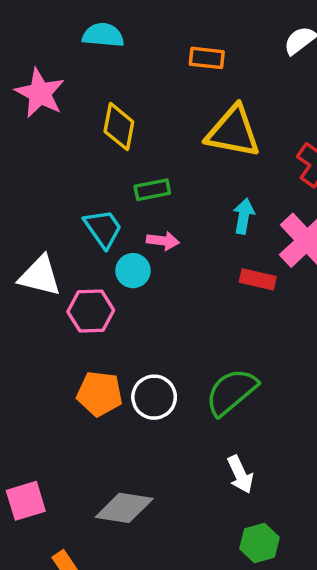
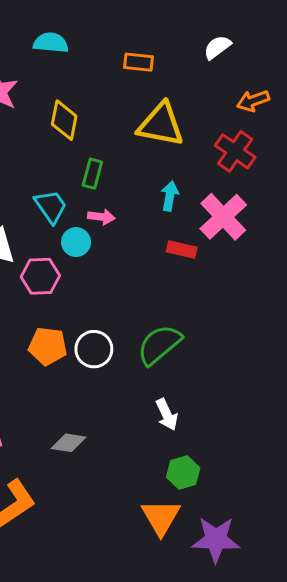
green rectangle: (152, 190) -> (92, 174), turned -64
gray diamond: (124, 508) -> (69, 443), size x0.7

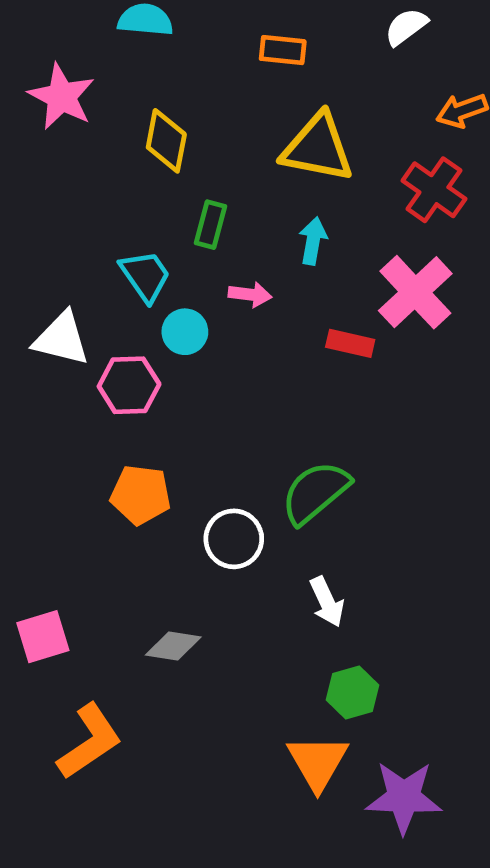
cyan arrow: (170, 196) -> (313, 241), moved
pink arrow: (101, 217) -> (250, 294), moved
white circle: (94, 349) -> (234, 539), moved

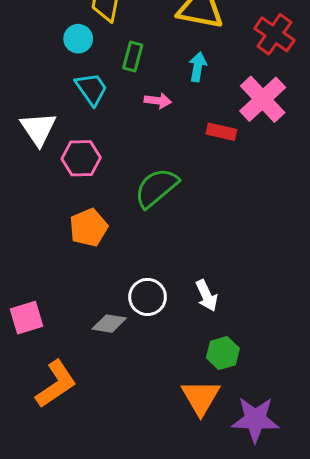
cyan circle: (185, 332) -> (78, 39), moved
white triangle: (62, 339) -> (38, 129), turned 42
green semicircle: (315, 492) -> (156, 188), moved
orange pentagon: (141, 495) -> (88, 228), turned -30
white circle: (234, 539) -> (148, 297), moved

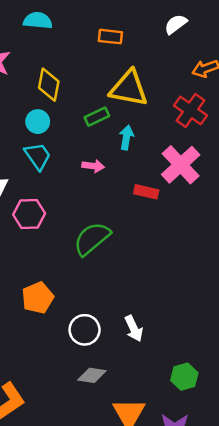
cyan circle: (78, 39) -> (38, 122), moved
green rectangle: (133, 56) -> (97, 117), moved, turned 50
orange pentagon: (88, 228) -> (38, 298), moved
gray diamond: (109, 324) -> (92, 375), moved
green hexagon: (223, 353) -> (184, 377), moved

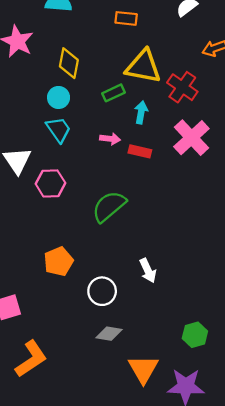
red cross: (190, 110) -> (182, 87), moved
red rectangle: (146, 192) -> (140, 151), moved
white arrow: (134, 329) -> (148, 271), moved

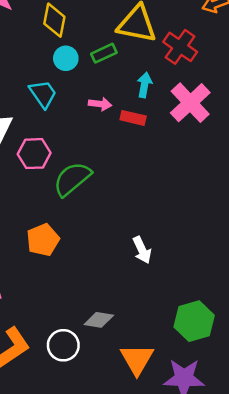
cyan circle: (59, 97) -> (66, 58), moved
cyan arrow: (141, 112) -> (145, 85), moved
green semicircle: (109, 206) -> (72, 179), moved
white circle: (102, 291) -> (63, 345), moved
green hexagon: (195, 335) -> (194, 321), size x1.4

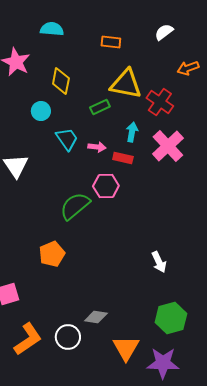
cyan circle: (66, 58) -> (41, 111), moved
cyan trapezoid: (43, 94) -> (67, 139), moved
pink hexagon: (34, 154) -> (106, 186), moved
white arrow: (142, 250) -> (159, 262), moved

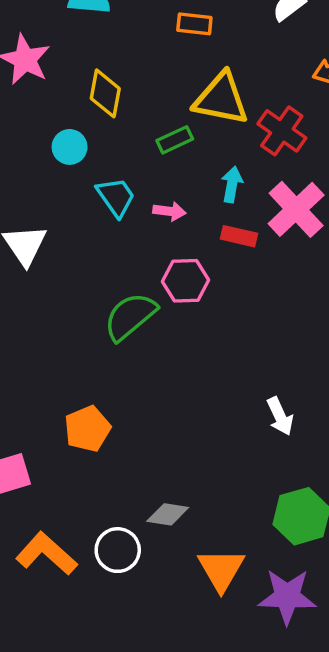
red rectangle: (123, 158) -> (239, 236), moved
orange pentagon: (52, 254) -> (87, 429), moved
orange L-shape: (28, 339) -> (46, 554), turned -104

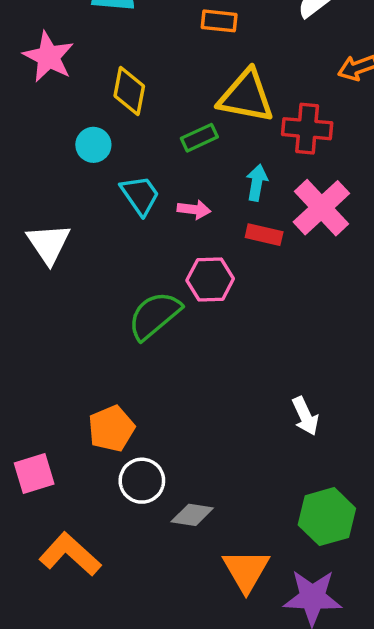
red cross: (282, 131) -> (307, 129), turned -30
white circle: (118, 550) -> (142, 481), moved

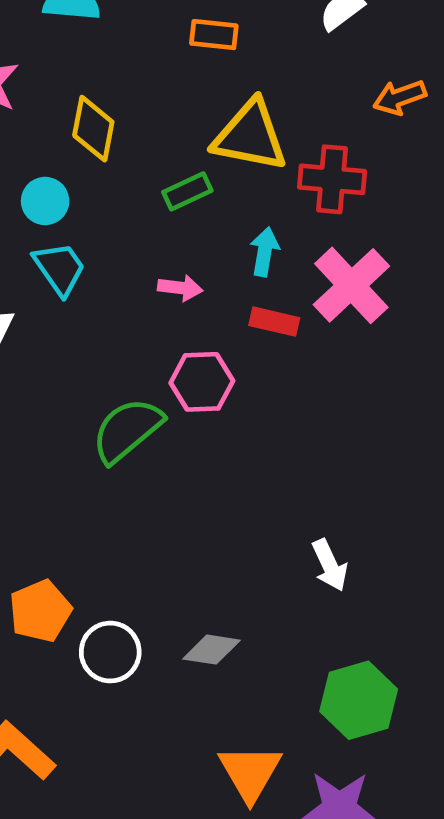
cyan trapezoid: (140, 195) -> (60, 269), moved
orange pentagon: (111, 429) -> (40, 611), moved
gray diamond: (192, 515) -> (211, 650), moved

